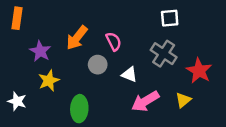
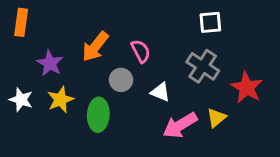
yellow triangle: (183, 100) -> (216, 118), moved
white star: (17, 101) -> (21, 100), moved
green ellipse: (79, 109) -> (98, 115), moved

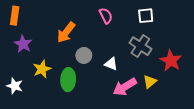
pink semicircle: (141, 51) -> (106, 16), moved
purple star: (50, 63) -> (23, 44), moved
white star: (21, 100) -> (15, 86), moved

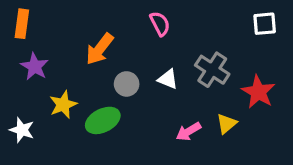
white square: (146, 16) -> (265, 24), moved
white triangle: (111, 64) -> (168, 79), moved
green ellipse: (68, 80) -> (103, 120), turned 60
pink arrow: (125, 87) -> (188, 132), size x0.7

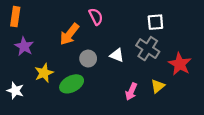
pink semicircle: (160, 24) -> (96, 17), moved
white square: (265, 24) -> (155, 22), moved
pink arrow: (188, 132) -> (131, 92), turned -35

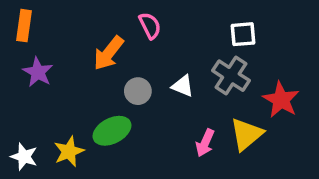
yellow star: (44, 73) -> (69, 151), moved
yellow triangle: (158, 86) -> (246, 134), size x1.5
white star: (15, 91) -> (24, 157), moved

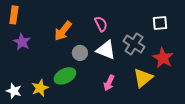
pink semicircle: (150, 26) -> (101, 24), moved
white square: (243, 34) -> (160, 23), moved
white triangle: (183, 86) -> (106, 50), size x1.5
pink arrow: (205, 143) -> (109, 83), moved

